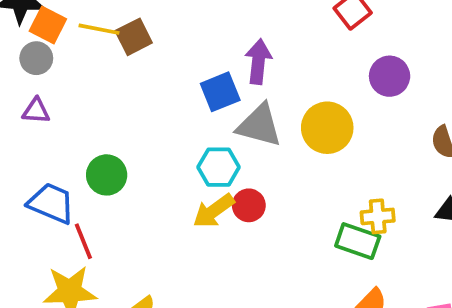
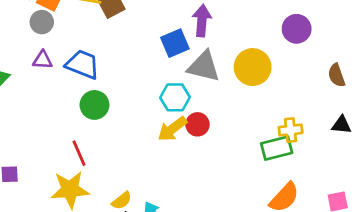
blue trapezoid: (51, 203) -> (83, 64), moved
green rectangle: (358, 241) -> (277, 148), turned -32

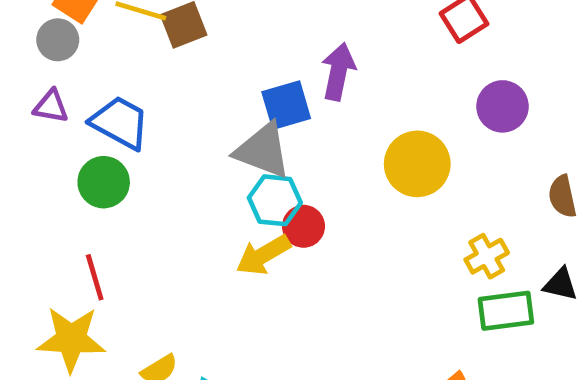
gray triangle: (204, 67) -> (263, 150), moved
green circle: (94, 105) -> (104, 182), moved
red circle: (197, 124) -> (303, 226), moved
yellow cross: (291, 130) -> (487, 256), moved, turned -30
green rectangle: (277, 148) -> (506, 311), moved

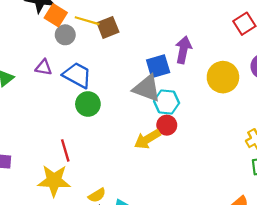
gray circle: (58, 40) -> (65, 35), moved
yellow circle: (417, 164) -> (223, 77), moved
green circle: (104, 182) -> (88, 104), moved
cyan hexagon: (275, 200) -> (167, 102), moved

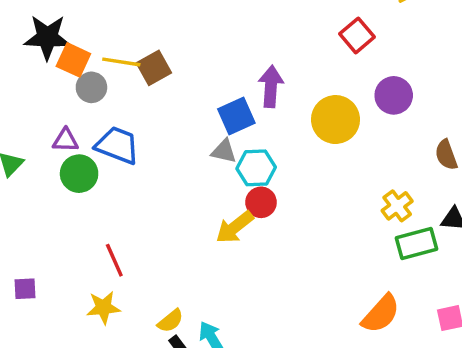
gray triangle: (147, 88) -> (224, 151), size x0.6
green circle: (88, 104) -> (79, 174), moved
yellow star: (54, 181) -> (103, 308), size x0.7

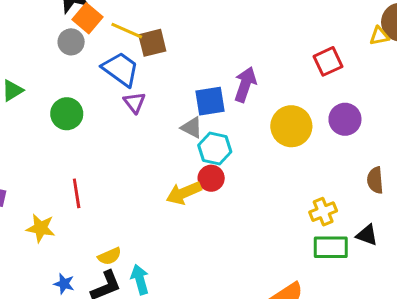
gray circle: (91, 87) -> (71, 42), moved
purple triangle: (66, 140) -> (134, 102), moved, turned 35
blue trapezoid: (117, 145) -> (120, 69), moved
yellow star: (103, 308) -> (41, 228), moved

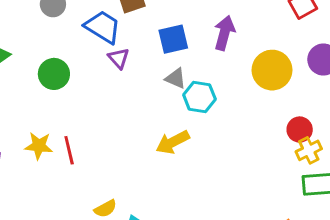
blue square: (210, 101) -> (173, 39), moved
red circle: (211, 178) -> (300, 130), moved
yellow star: (41, 228) -> (39, 146), moved

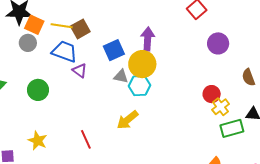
yellow circle: (272, 70) -> (142, 64), moved
yellow star: (39, 146) -> (38, 141), turned 30
red line: (69, 150) -> (86, 139), moved

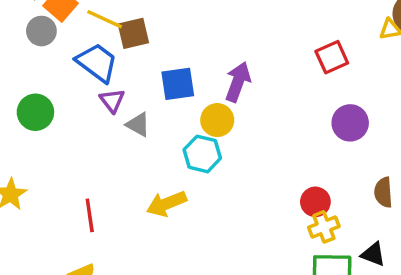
yellow circle: (142, 64) -> (217, 120), size x0.7
gray triangle: (121, 76) -> (138, 125), moved

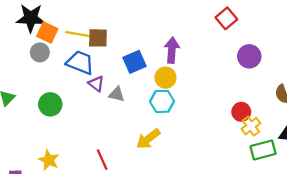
brown square: (133, 33) -> (98, 38), turned 30

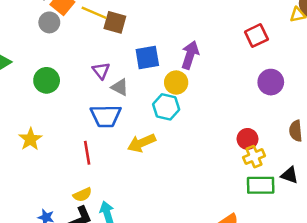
blue trapezoid: (80, 63) -> (106, 116), moved, turned 144

